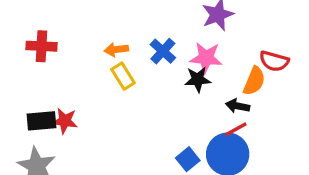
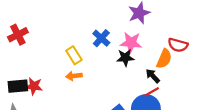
red cross: (42, 46) -> (18, 35), turned -30
orange arrow: (116, 49) -> (74, 76), moved
black arrow: (238, 106) -> (153, 76), turned 35

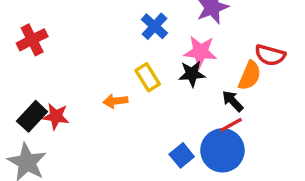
blue cross: (101, 38) -> (154, 26), moved
yellow rectangle: (74, 55) -> (148, 77), moved
black rectangle: (18, 86) -> (32, 116), turned -42

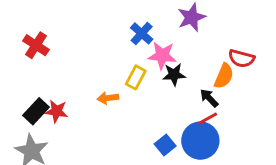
red cross: (32, 40) -> (36, 45), turned -30
pink star: (200, 52) -> (162, 55), moved
yellow rectangle: (148, 77) -> (136, 77), turned 60

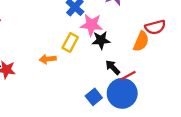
red semicircle: (241, 58) -> (155, 27), turned -30
black arrow: (209, 98) -> (113, 67), moved

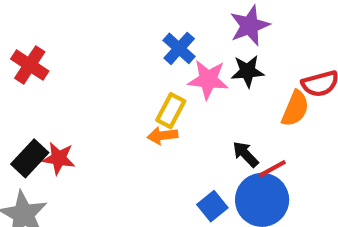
black star: (101, 40) -> (248, 71), moved
orange arrow: (48, 59) -> (162, 136), moved

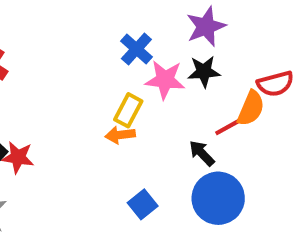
red line: (272, 169) -> (228, 127), moved
blue square: (212, 206) -> (143, 204), moved

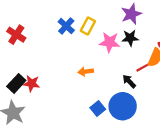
blue cross: (136, 49) -> (66, 26), moved
yellow rectangle: (128, 110) -> (88, 26), moved
blue circle: (218, 198) -> (123, 106), moved

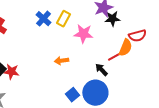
black star: (130, 38) -> (112, 19), moved

